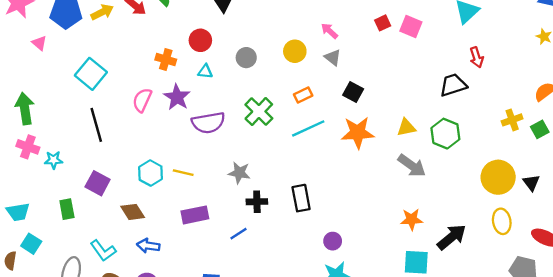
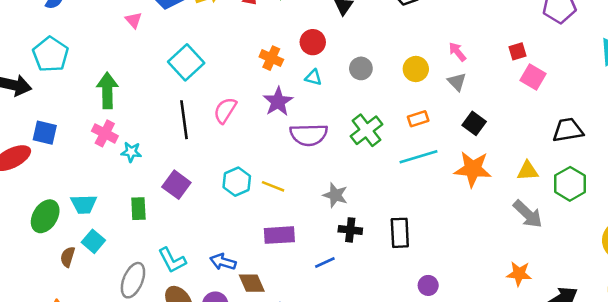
pink square: (411, 27) -> (533, 77), moved
black trapezoid: (453, 85) -> (568, 130), moved
pink semicircle: (142, 100) -> (225, 110), moved
brown diamond: (133, 212) -> (252, 283), moved

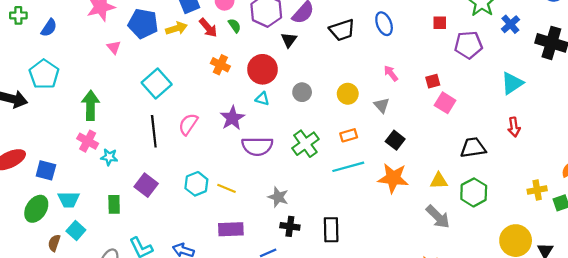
red circle: (313, 42) -> (263, 69), size x1.4
pink arrow: (457, 52) -> (391, 73), moved
orange cross: (271, 58) -> (220, 65), moved
blue square: (45, 133) -> (46, 170), moved

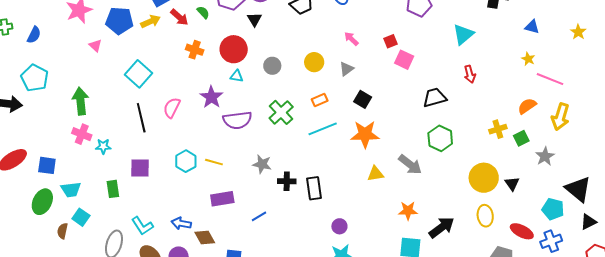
gray triangle: (382, 105) -> (346, 69), turned 42
yellow triangle: (439, 181) -> (375, 174), moved
purple square: (146, 185) -> (140, 168), turned -30
black cross: (290, 226) -> (287, 181), moved

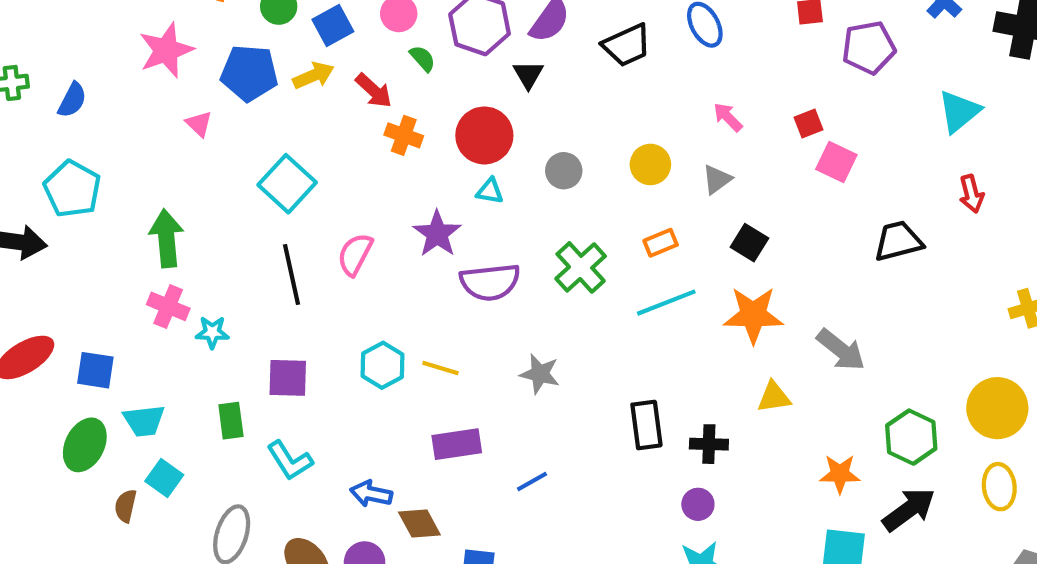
red arrow: (179, 17) -> (374, 91), moved
green hexagon: (440, 138) -> (911, 437), moved
gray arrow: (410, 165) -> (841, 350), moved
black cross: (287, 181) -> (709, 444), moved
cyan L-shape: (142, 226) -> (290, 461), moved

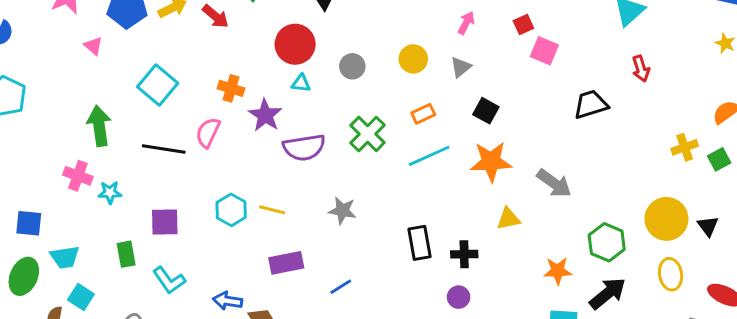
pink arrow: (728, 117) -> (466, 23), turned 75
orange cross: (404, 135) -> (231, 88), moved
green arrow: (167, 238) -> (99, 126), moved
black line: (291, 275) -> (164, 149), turned -66

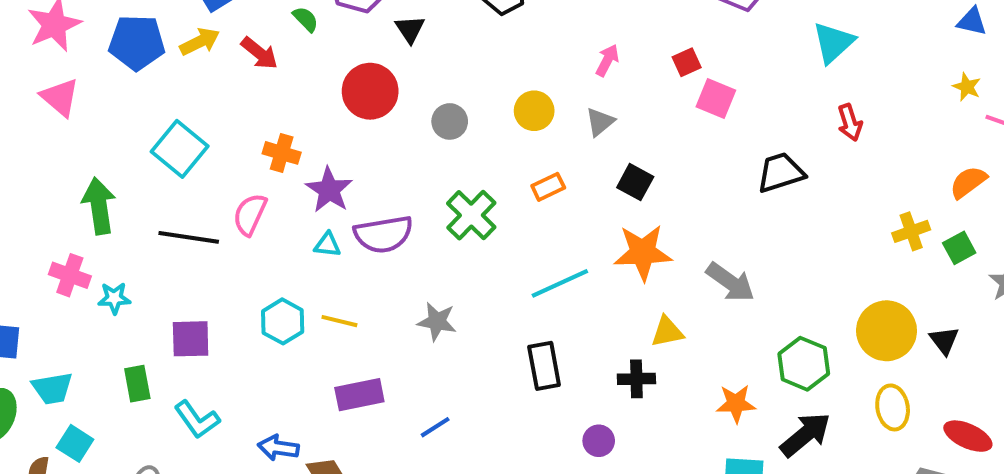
pink triangle: (93, 46) -> (60, 97), moved, size x1.5
cyan triangle: (301, 83) -> (327, 245), moved
cyan line: (429, 156) -> (560, 283), moved
black cross: (464, 254) -> (636, 379), moved

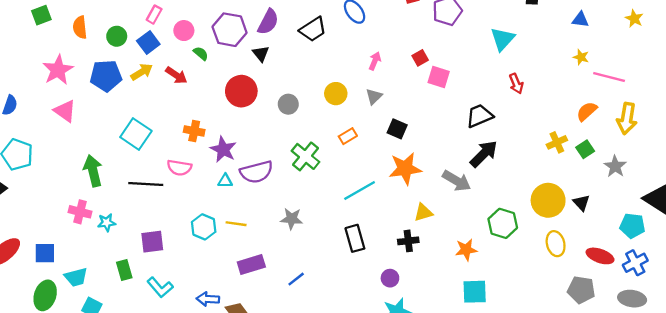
pink semicircle: (250, 214) -> (179, 168), turned -100
black arrow: (805, 435) -> (484, 154), moved

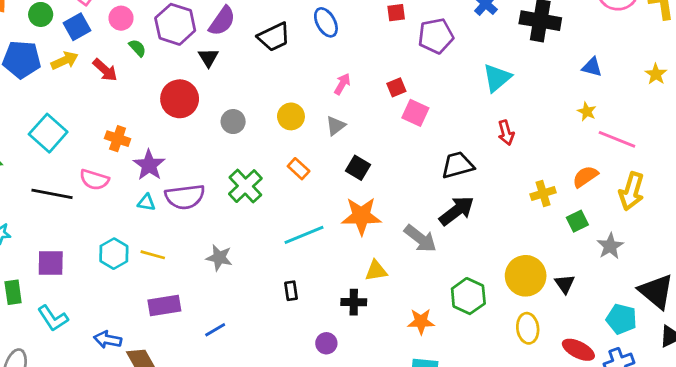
orange rectangle: (348, 136) -> (299, 169), turned 66
yellow cross: (557, 142) -> (543, 193), moved
black rectangle: (355, 238) -> (291, 291), size x0.6

